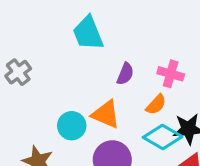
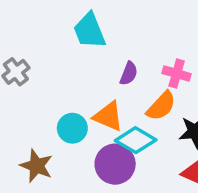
orange semicircle: (156, 105) -> (161, 106), size x1.4
cyan diamond: (163, 137) -> (136, 140), moved

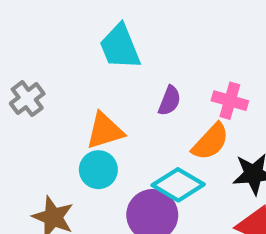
orange triangle: (108, 116) -> (105, 131), moved, turned -40

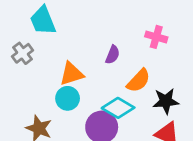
cyan trapezoid: (120, 47) -> (43, 21), moved
pink cross: (230, 101) -> (156, 37), moved

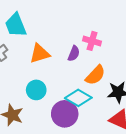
pink cross: (156, 37) -> (92, 41), moved
orange triangle: (72, 74) -> (40, 54), moved

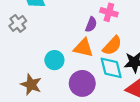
orange triangle: (40, 54) -> (83, 48), moved, turned 30
cyan diamond: (78, 98) -> (111, 68), moved, turned 45

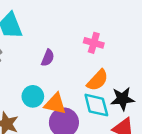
purple semicircle: (91, 25) -> (48, 58), moved
orange triangle: (83, 48) -> (55, 104), moved

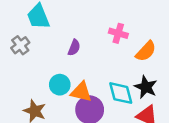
orange semicircle: (98, 80) -> (146, 51), moved
black star: (122, 99) -> (146, 87), turned 30

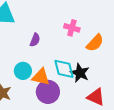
black star: (146, 87) -> (80, 73), moved
cyan diamond: (121, 93) -> (64, 69), moved

